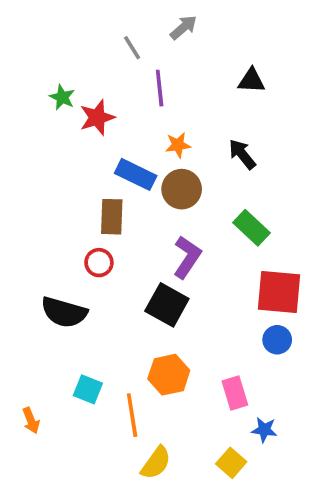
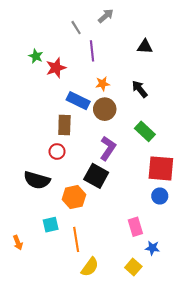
orange hexagon: (169, 375) -> (74, 197), moved
cyan square: (88, 389) -> (51, 225), turned -35

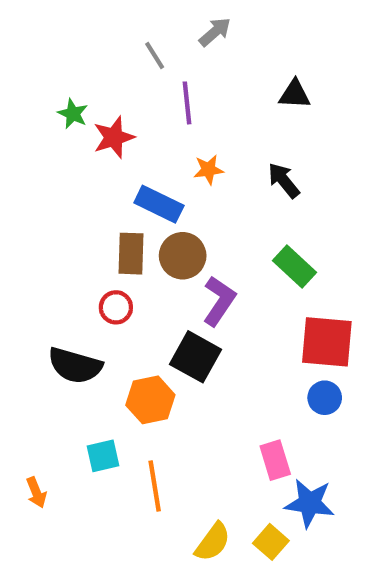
brown circle: (105, 109) -> (183, 256), moved
blue star: (152, 248) -> (310, 503), size x1.6
yellow semicircle: (90, 267) -> (213, 542), moved

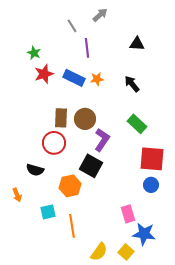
red star: (114, 137) -> (44, 74), moved
blue rectangle: (159, 204) -> (74, 78), moved
red circle: (116, 307) -> (54, 143), size x1.5
black semicircle: (75, 365) -> (35, 170), size x0.7
orange arrow: (36, 492) -> (17, 195), moved

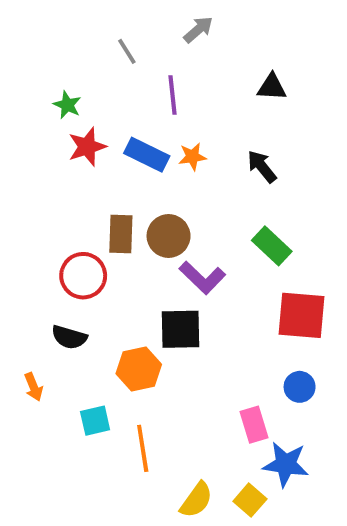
gray line: (72, 26) -> (127, 51), moved
purple L-shape: (102, 140) -> (202, 278), turned 100
red circle: (54, 143) -> (83, 276), moved
black square: (91, 166) -> (180, 329), turned -30
blue circle: (151, 185) -> (300, 387), moved

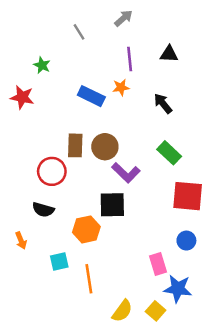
purple line: (173, 95) -> (130, 59), moved
red star: (87, 147) -> (22, 97), moved, turned 30
orange star: (192, 157) -> (121, 87), moved

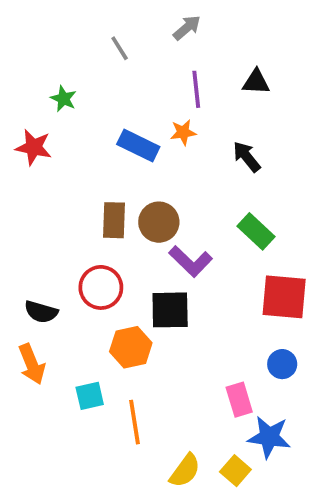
red circle: (52, 171) -> (101, 287), moved
black semicircle: (43, 210) -> (41, 312), moved
orange arrow: (21, 241) -> (32, 364), size x1.5

